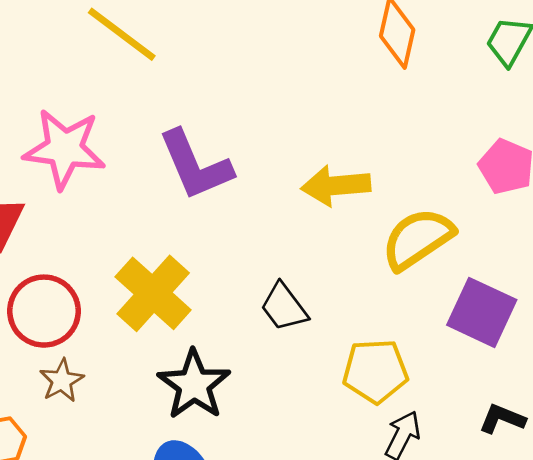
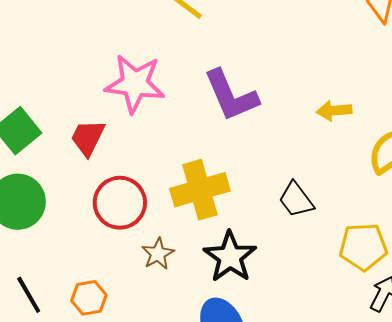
yellow arrow: (336, 186) -> (334, 111), size x0.7
yellow cross: (153, 293) -> (200, 190), turned 32
brown star: (62, 381) -> (158, 254), moved

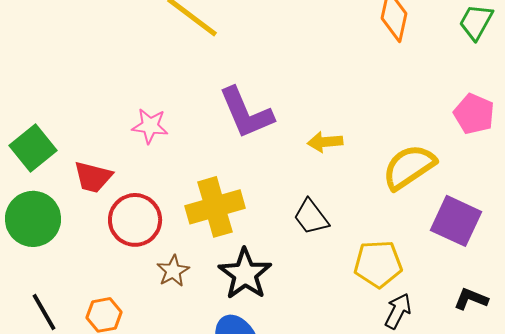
pink star: (135, 84) -> (150, 126), moved, size x0.6
yellow arrow: (334, 111) -> (325, 142), moved
red trapezoid: (88, 138) -> (93, 177), moved, turned -102

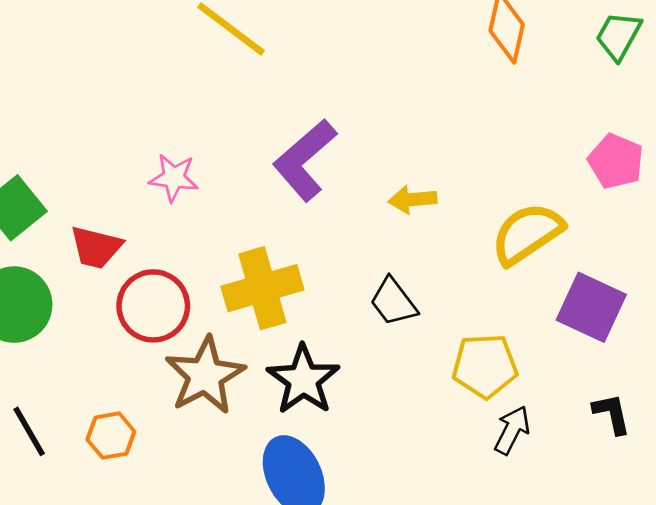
purple L-shape: (246, 113) -> (305, 160), turned 72
brown star: (173, 271) -> (205, 376), size x1.8
black L-shape: (471, 299) -> (612, 414), turned 56

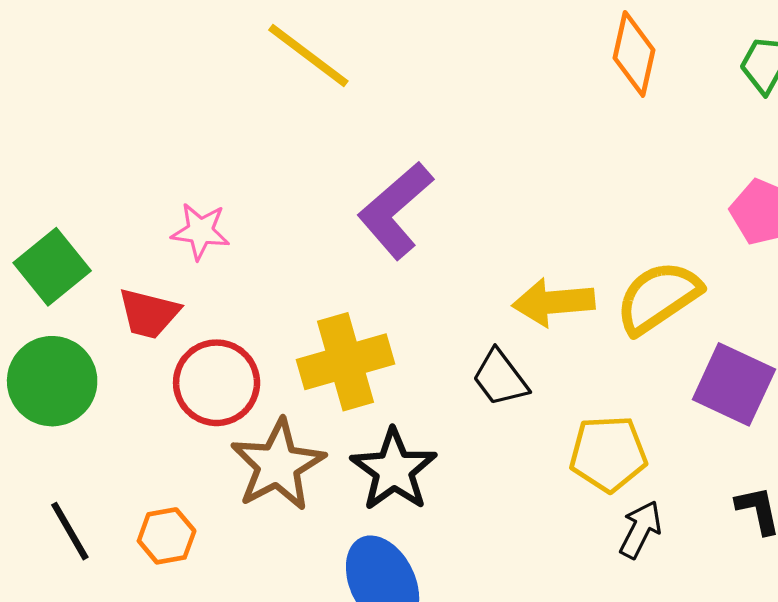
pink star: (174, 178) -> (200, 231), moved
yellow arrow: (412, 200) -> (553, 302), moved, size x1.4

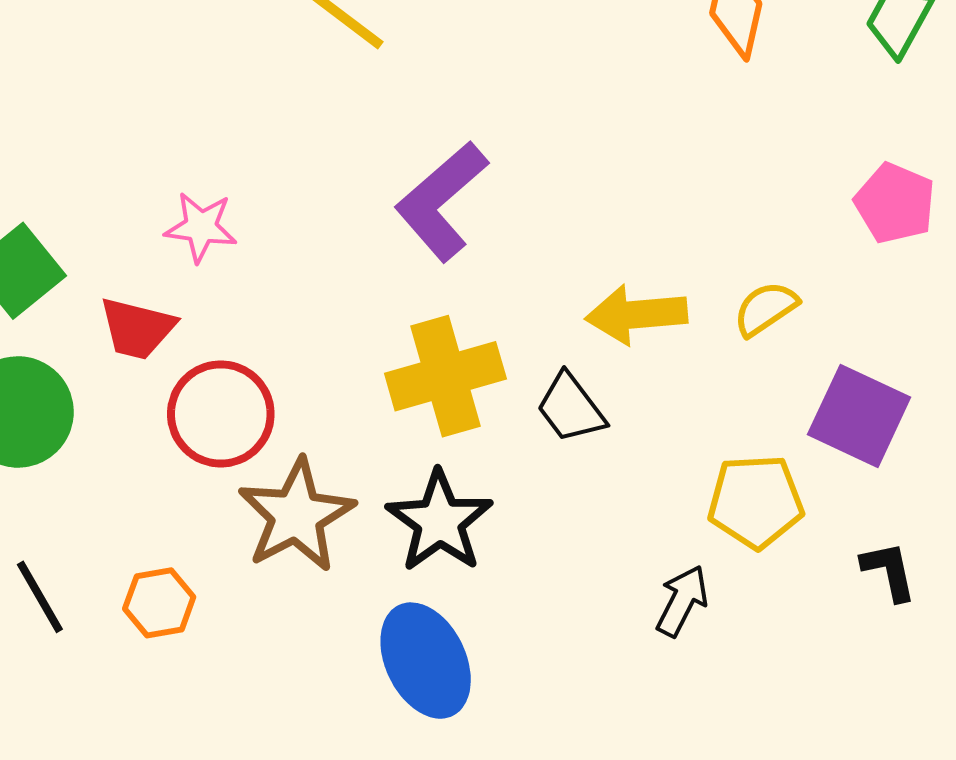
yellow semicircle: (658, 297) -> (766, 309), size x0.6
yellow cross: (345, 362) -> (445, 376), moved
yellow pentagon: (608, 454) -> (756, 501), moved
black arrow: (640, 529) -> (682, 601), moved

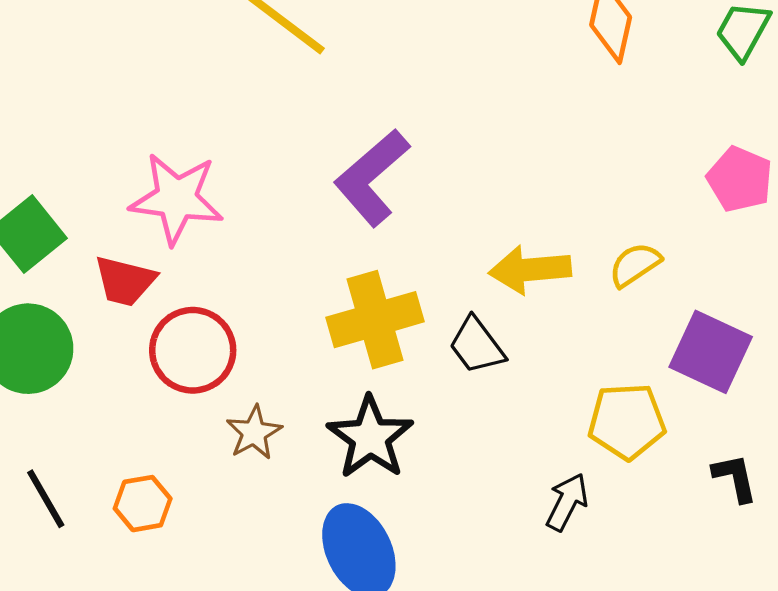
pink star: (201, 227) -> (177, 199), size x1.6
brown star: (296, 515) -> (254, 433), size x0.6

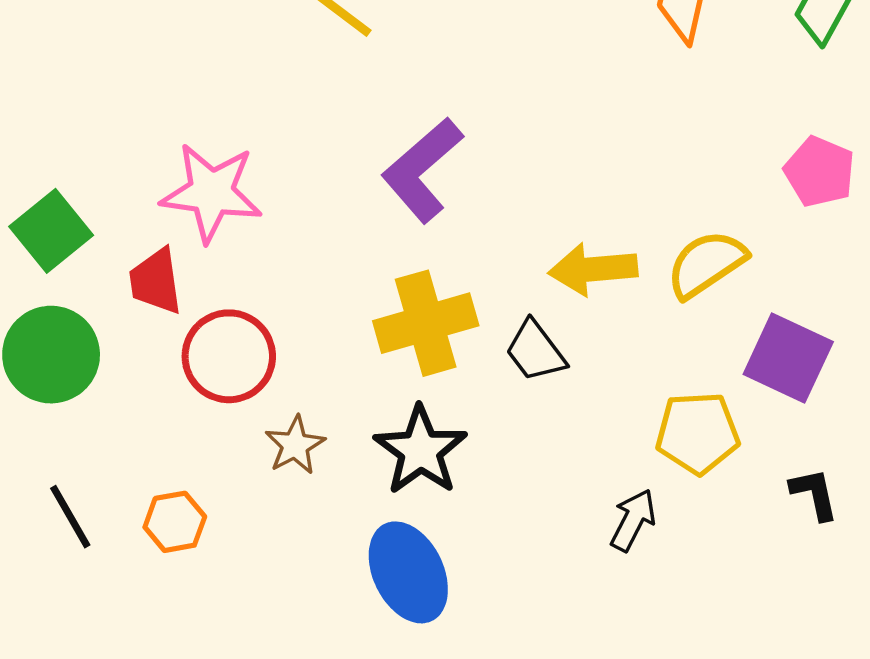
yellow semicircle: (635, 265) -> (706, 264), size x1.4
red trapezoid: (125, 281) -> (156, 281), turned 68

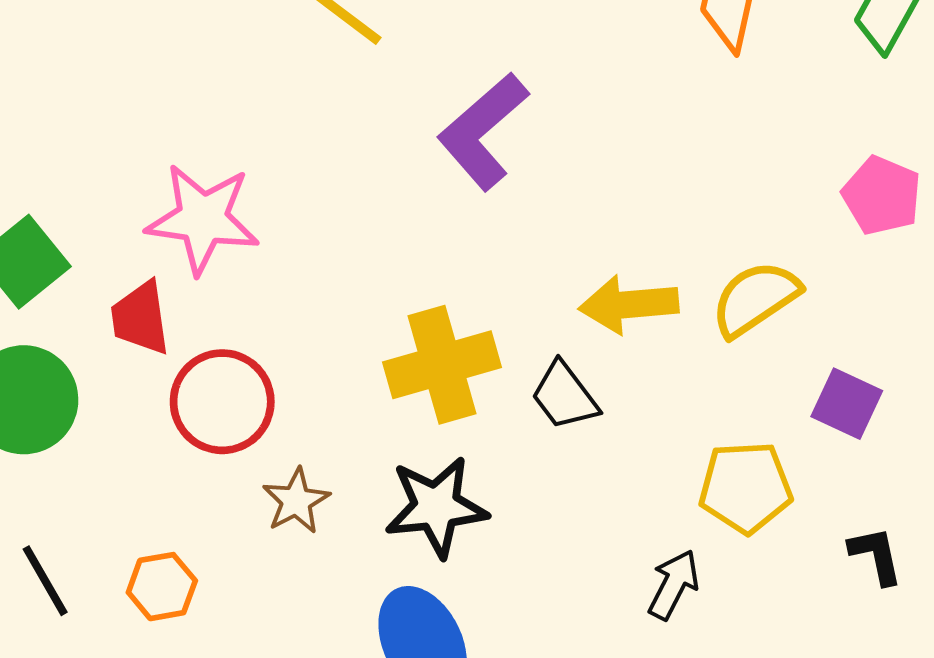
purple L-shape: (422, 170) -> (483, 131), moved
purple square: (788, 358) -> (847, 404), size x0.7
black star: (420, 450) -> (436, 507), turned 30

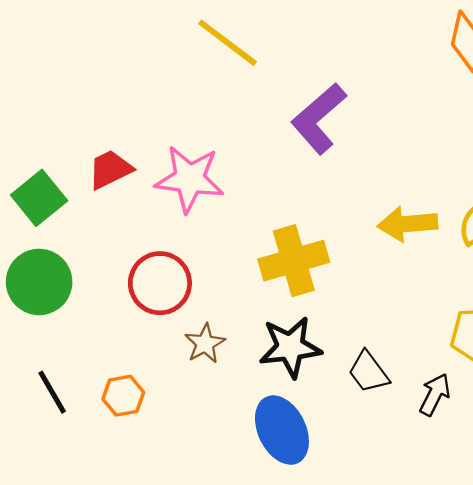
pink star: (203, 219) -> (190, 179), moved
red trapezoid: (140, 318) -> (110, 169), moved, turned 72
black trapezoid: (565, 396) -> (368, 372), moved

